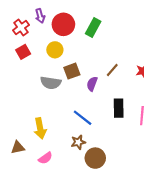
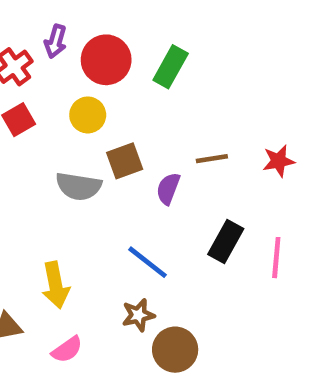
purple arrow: (40, 16) -> (56, 41), turned 32
brown line: (112, 70) -> (212, 159), turned 40
black rectangle: (119, 108) -> (226, 241), turned 30

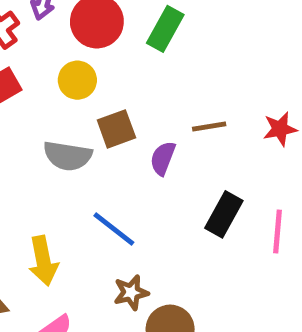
blue line: (148, 262) -> (114, 229), moved

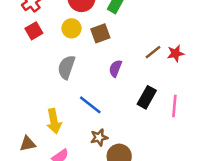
brown line: (209, 127) -> (153, 52), moved, turned -30
brown square: (116, 129) -> (100, 33), moved
gray semicircle: (68, 156) -> (66, 67), turned 100

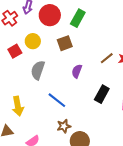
yellow circle: (71, 28) -> (33, 41), moved
red square: (34, 31) -> (15, 51), moved
yellow arrow: (54, 121) -> (18, 106), moved

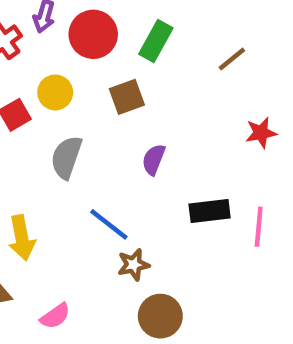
brown line: (107, 58) -> (232, 59), moved
black rectangle: (102, 94) -> (210, 211), turned 54
brown star: (64, 126) -> (133, 265), moved

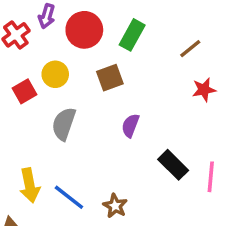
red star: (261, 133) -> (204, 90), moved
black rectangle: (210, 211) -> (173, 165), turned 52
blue line: (109, 224) -> (69, 197), moved
brown star: (133, 265) -> (115, 206), turned -30

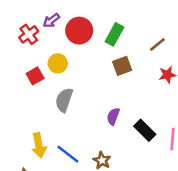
purple arrow: (47, 16) -> (51, 21), turned 36
brown square: (110, 78) -> (122, 66), moved
purple semicircle: (130, 126) -> (113, 116), moved

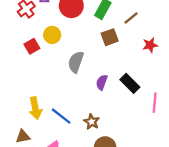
brown line: (157, 44) -> (131, 18), moved
gray semicircle: (64, 100) -> (76, 62), moved
black rectangle: (145, 130) -> (130, 83), moved

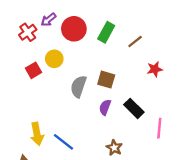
brown square: (110, 37) -> (106, 80), moved, turned 36
brown star: (92, 122) -> (114, 148), moved

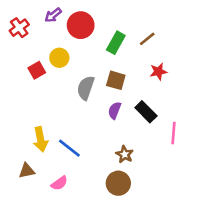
red cross: (28, 32) -> (19, 28), moved
green rectangle: (106, 32) -> (116, 43), moved
red star: (155, 69) -> (158, 72), moved

